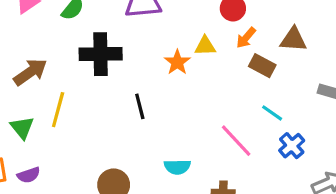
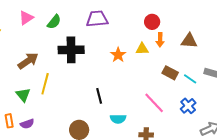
orange arrow: (246, 38) -> (160, 40), turned -40
yellow triangle: (205, 46) -> (142, 49), moved
brown rectangle: (262, 66) -> (170, 73), moved
black line: (140, 106) -> (99, 96), moved
cyan line: (272, 113) -> (190, 79), moved

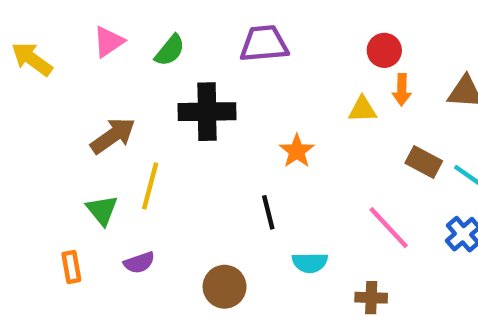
orange star: (118, 55) -> (297, 151), moved
purple semicircle: (27, 124) -> (139, 263), moved

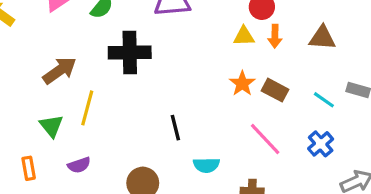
yellow triangle: (362, 109) -> (244, 36), moved
orange star: (297, 151) -> (242, 84), moved
brown rectangle: (424, 162) -> (275, 90), moved

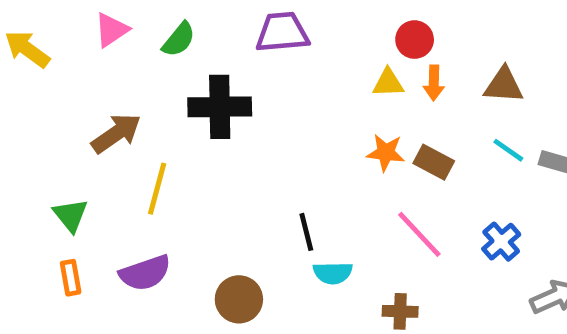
orange star: (242, 84) -> (386, 153), turned -30
cyan line: (324, 100) -> (508, 150), moved
green triangle: (51, 126) -> (71, 215), moved
black line: (175, 128) -> (306, 232), moved
purple semicircle: (79, 165) -> (145, 273), size x1.5

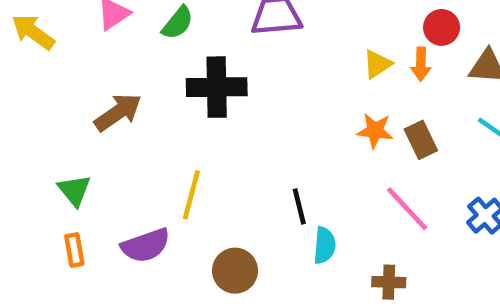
red circle: (415, 40) -> (442, 27), moved
yellow triangle: (388, 83) -> (377, 64), turned -32
brown rectangle: (434, 162) -> (421, 140), turned 36
yellow line: (157, 189) -> (191, 195), moved
cyan semicircle: (333, 273) -> (325, 245), turned -84

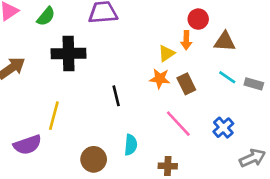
yellow triangle: (377, 64) -> (166, 53), moved
black line: (299, 206) -> (116, 96), moved
brown circle: (235, 271) -> (94, 159), moved

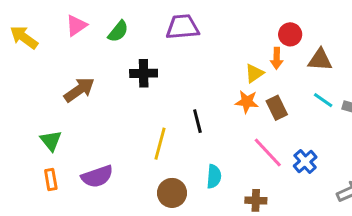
black cross: (68, 53) -> (144, 73), size x0.7
yellow line: (54, 116) -> (160, 144), moved
blue cross: (223, 128) -> (305, 162), moved

